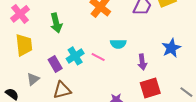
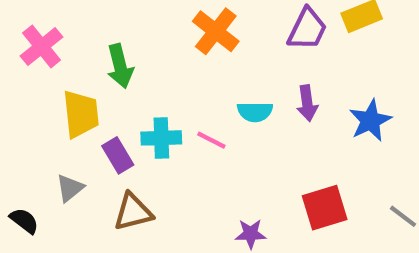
yellow trapezoid: (24, 45) -> (81, 114), moved
cyan cross: (75, 56) -> (161, 138), turned 30
purple arrow: (142, 62) -> (307, 103), moved

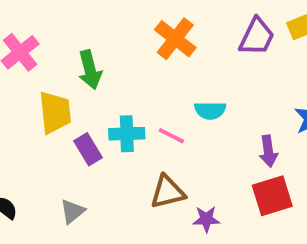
purple arrow: (307, 103) -> (268, 151), moved
gray triangle: (70, 188) -> (72, 211), moved
brown triangle: (133, 212) -> (167, 192), moved

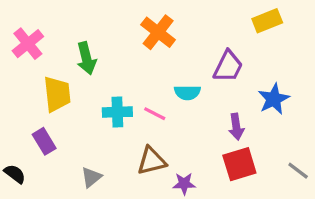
purple trapezoid: (257, 37) -> (228, 66), moved
purple rectangle: (88, 149) -> (44, 141), moved
gray triangle: (72, 211) -> (91, 177), moved

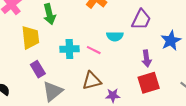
purple rectangle: (44, 141) -> (38, 69), moved
gray triangle: (91, 177) -> (53, 91), size x1.5

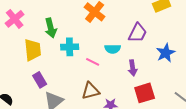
cyan cross: (69, 49) -> (70, 47), moved
purple arrow: (147, 59) -> (133, 68), moved

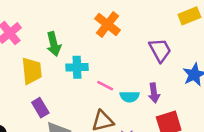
purple trapezoid: (138, 33) -> (160, 50), turned -55
cyan semicircle: (113, 49) -> (130, 97), moved

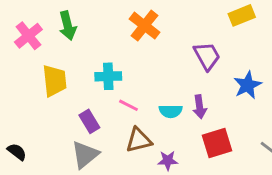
green arrow: (54, 44) -> (68, 26), moved
pink line: (105, 86) -> (129, 105), moved
purple rectangle: (40, 108) -> (89, 121), moved

